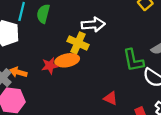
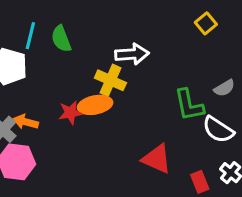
green semicircle: (43, 14) -> (61, 39), turned -36
red triangle: (111, 98) -> (157, 159), size x1.5

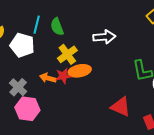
yellow cross: (110, 80) -> (67, 54), moved, turned 30
orange arrow: (26, 122) -> (48, 78), moved

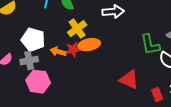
white pentagon: (22, 45) -> (33, 40), moved
gray cross: (18, 87) -> (29, 61), turned 36

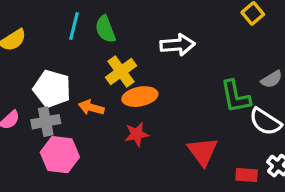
red star: (73, 50) -> (137, 134), moved
red triangle: (129, 80) -> (203, 151), turned 30
red rectangle: (157, 95) -> (247, 175), turned -64

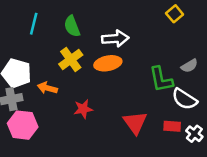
green semicircle: (105, 29) -> (72, 26), moved
orange ellipse: (140, 97) -> (108, 63), moved
red rectangle: (247, 175) -> (172, 126), moved

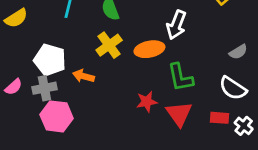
white arrow: (115, 39) -> (176, 25), moved, turned 115
green L-shape: (161, 79) -> (180, 77), moved
red star: (83, 109) -> (147, 102), moved

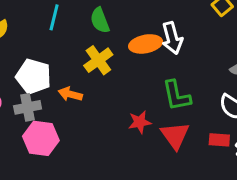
white arrow: (176, 25) -> (172, 38), turned -36
orange ellipse: (149, 49) -> (146, 44), moved

